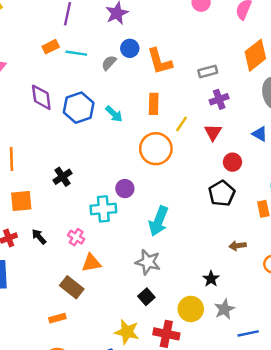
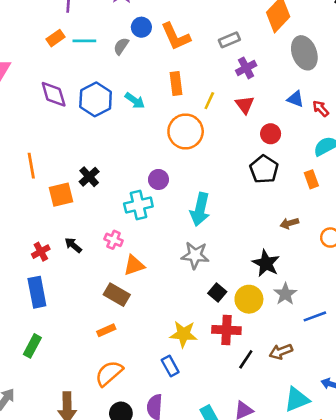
orange square: (21, 201) -> (61, 195), moved
black star: (211, 279) -> (266, 263), size x1.5
black square: (146, 297) -> (217, 292), moved

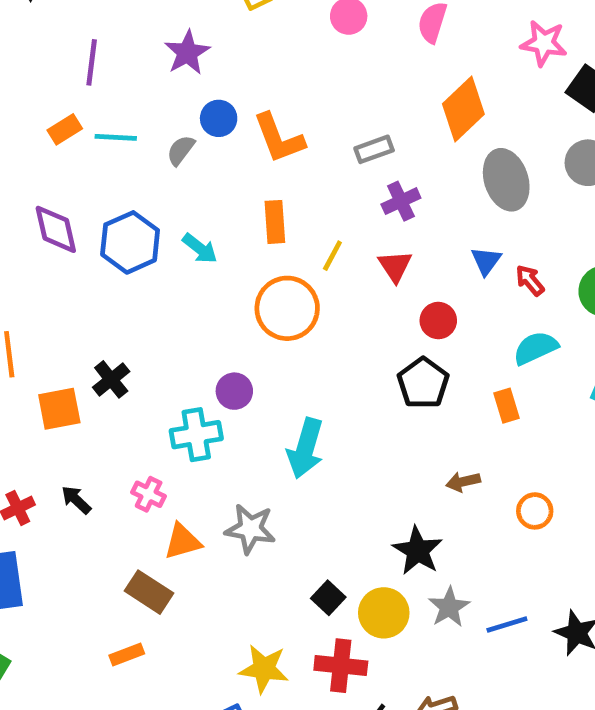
blue triangle: (295, 99) -> (486, 261), turned 42
gray star: (195, 255) -> (250, 529), moved
blue line: (315, 316) -> (507, 625), moved

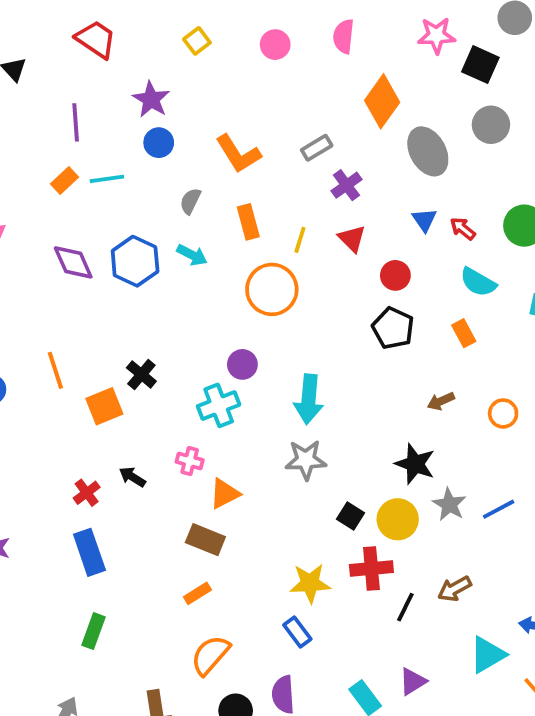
blue circle: (219, 118) -> (159, 143), moved
gray semicircle: (181, 150) -> (190, 201), moved
cyan semicircle: (536, 348) -> (478, 282), turned -114
gray star: (250, 529) -> (306, 460), moved

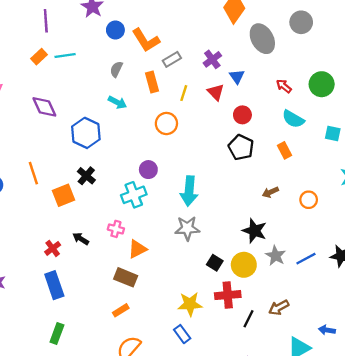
blue circle: (159, 143) -> (115, 30), moved
gray rectangle: (317, 148) -> (172, 59), moved
blue triangle: (424, 220) -> (237, 77), moved
blue hexagon: (135, 261) -> (86, 133), moved
orange circle: (272, 289) -> (166, 123), size x0.7

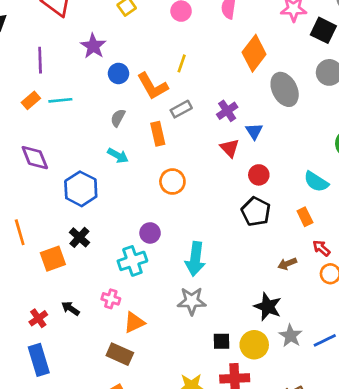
red arrow: (284, 86) -> (321, 248), moved
yellow line: (184, 93) -> (182, 63), moved
black square: (215, 263) -> (221, 341), turned -35

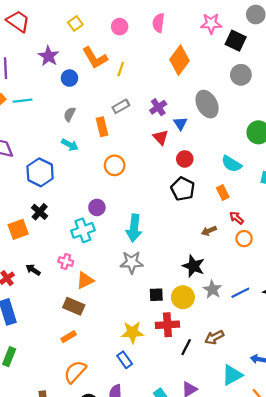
orange L-shape: (153, 86) -> (95, 58), moved
gray ellipse: (285, 89) -> (207, 104), moved

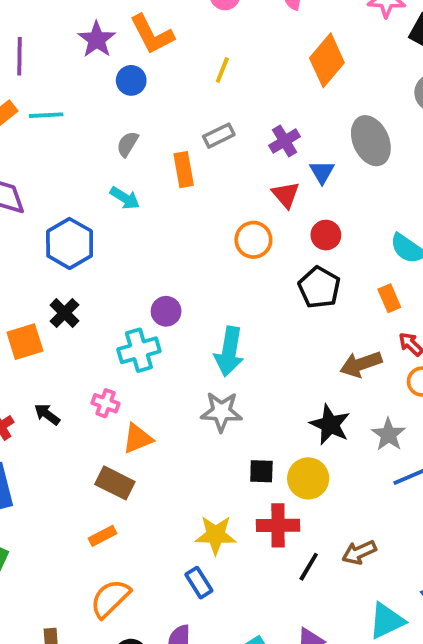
orange L-shape: (95, 58) -> (152, 34), moved
orange circle: (115, 165) -> (253, 240), moved
brown arrow: (209, 231) -> (361, 364), size x1.5
gray star: (212, 289) -> (389, 435), moved

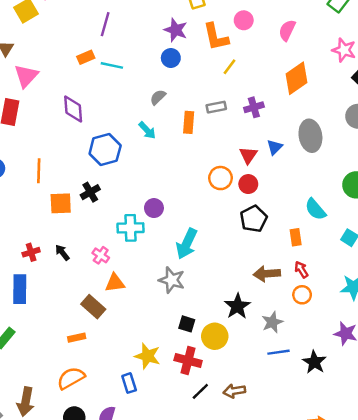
orange L-shape: (152, 34) -> (216, 37), moved
purple star: (97, 39) -> (176, 30), moved, turned -30
purple cross: (285, 141) -> (254, 107), moved
red circle: (326, 235) -> (248, 184), moved

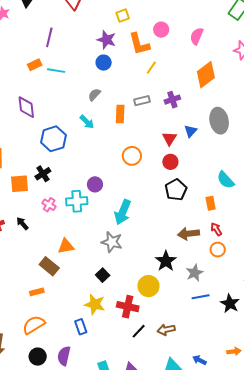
orange circle: (220, 178) -> (132, 156), moved
pink cross: (101, 255) -> (49, 205), moved
black square: (187, 324) -> (103, 275), moved, turned 32

